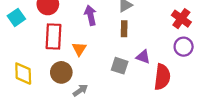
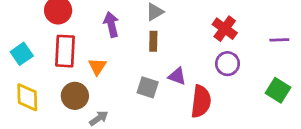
cyan square: (16, 17) -> (22, 54), moved

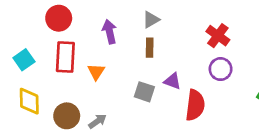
brown circle: (75, 96) -> (67, 116), moved

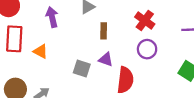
brown rectangle: (150, 48) -> (104, 31), moved
orange triangle: (96, 72) -> (41, 51), turned -35

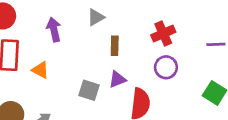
red cross: (145, 21) -> (163, 34), turned 30
purple triangle: (106, 59) -> (117, 79), turned -42

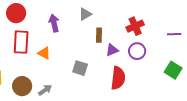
purple triangle: (117, 79) -> (112, 50), moved

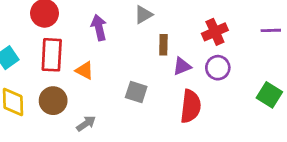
purple line: (174, 34) -> (271, 30), moved
brown circle: (22, 86) -> (53, 101), moved

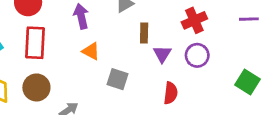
purple triangle: (182, 66) -> (162, 54), turned -36
orange triangle: (85, 71) -> (91, 51), moved
red semicircle: (191, 106) -> (171, 93), size x0.7

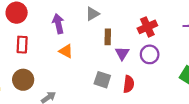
red rectangle: (35, 43) -> (22, 45), size x0.7
gray square: (118, 79) -> (102, 80), moved

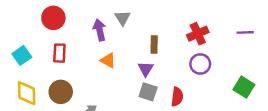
gray triangle: (92, 14) -> (123, 18), moved, turned -32
purple triangle: (122, 53) -> (146, 69), moved

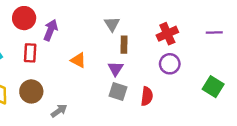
gray triangle: (123, 18) -> (112, 24), moved
purple arrow: (99, 30) -> (51, 30), moved, turned 35

